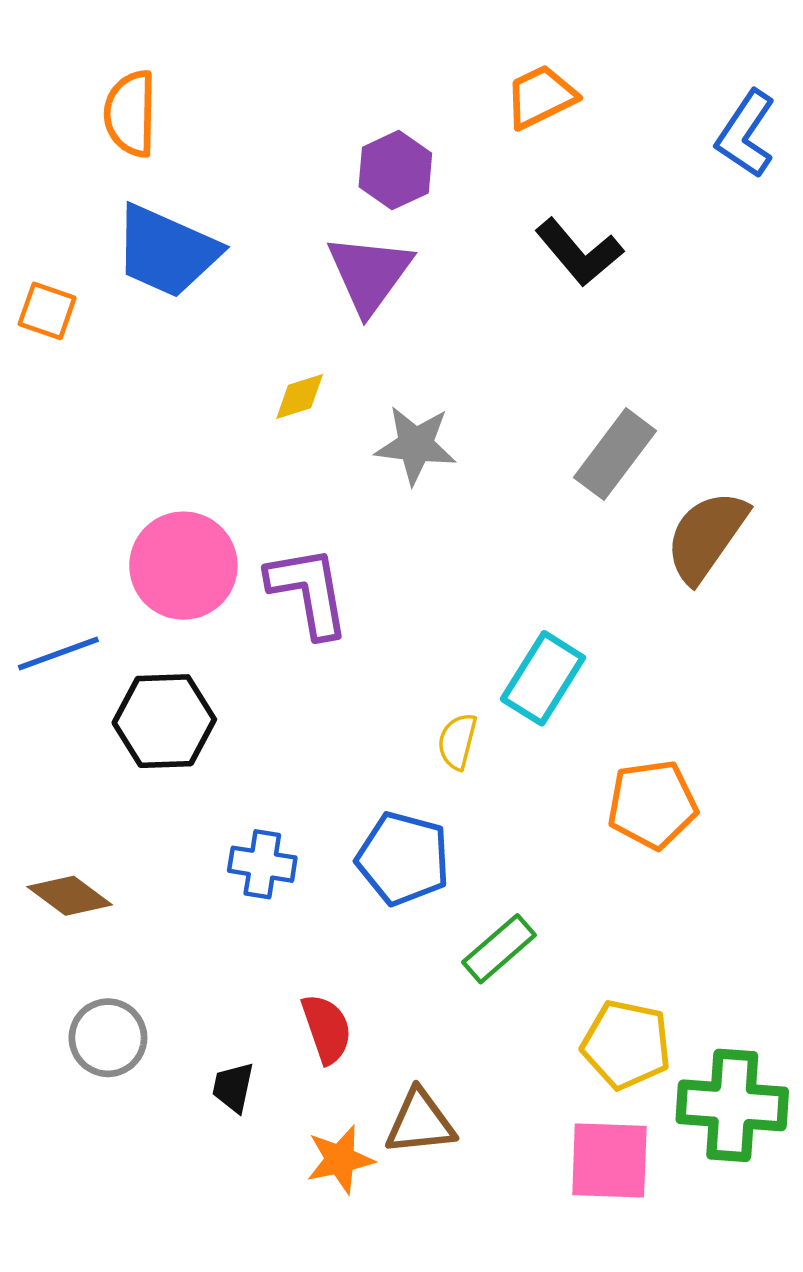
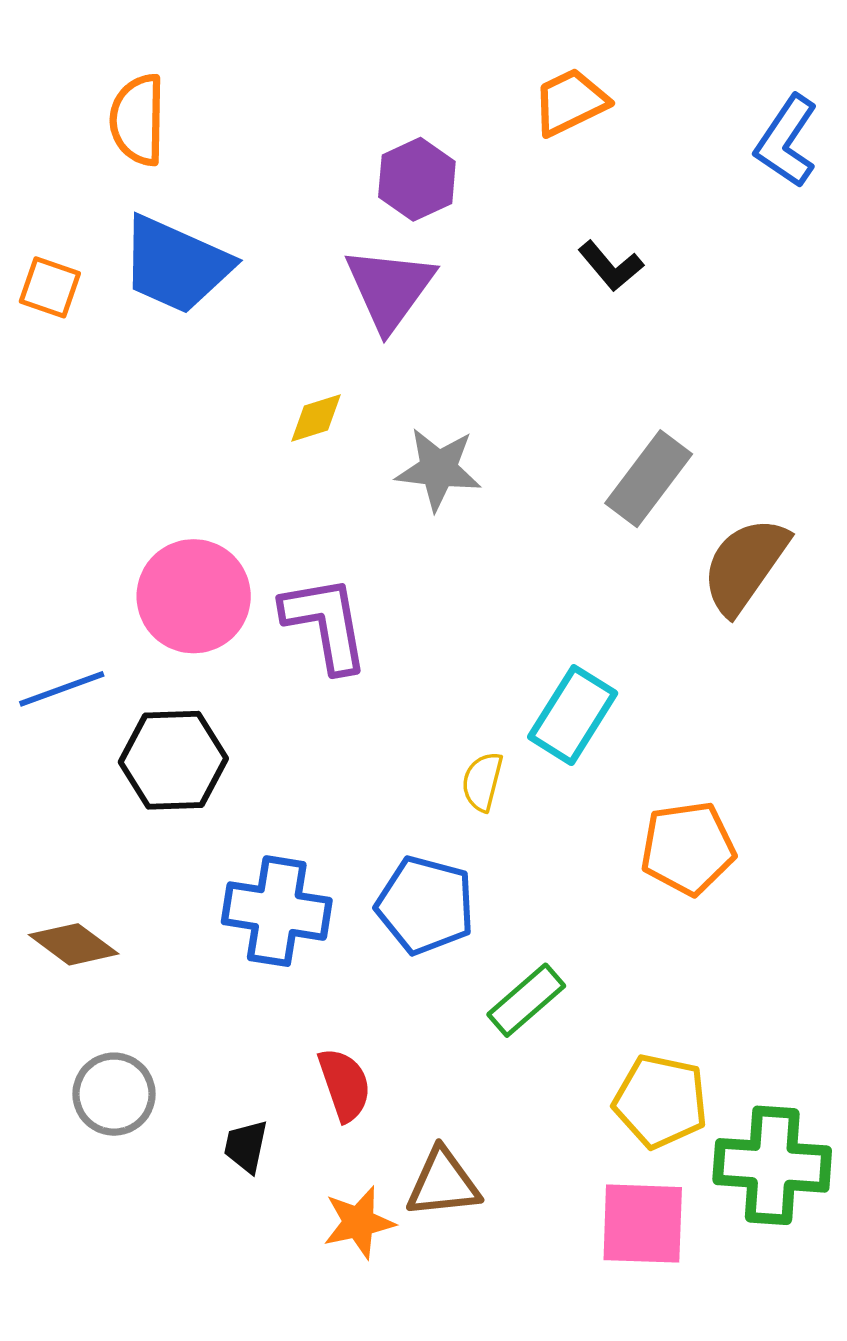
black L-shape: (579, 252) -> (611, 266), size x0.7
orange square: (47, 311) -> (50, 287), moved
blue cross: (262, 864) -> (277, 911), size x1.5

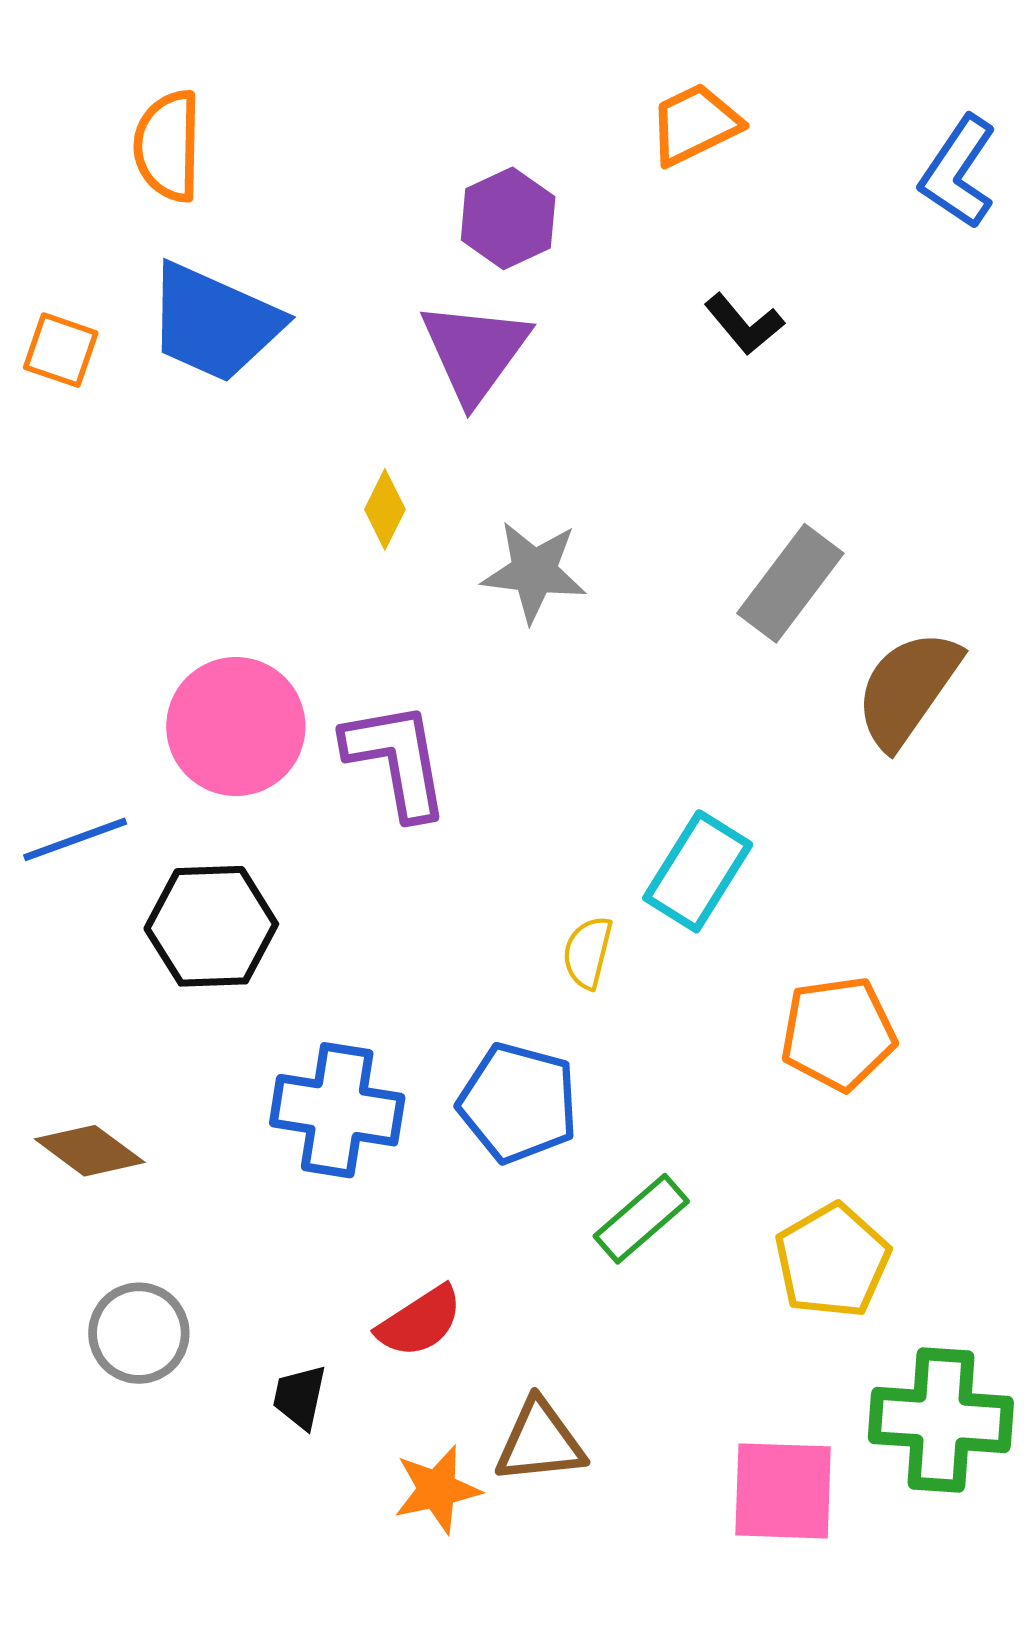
yellow diamond: (316, 418) -> (385, 509), turned -46
red semicircle: (344, 1085) -> (420, 1322), turned 76
yellow pentagon: (661, 1101) -> (832, 1261), moved, turned 30

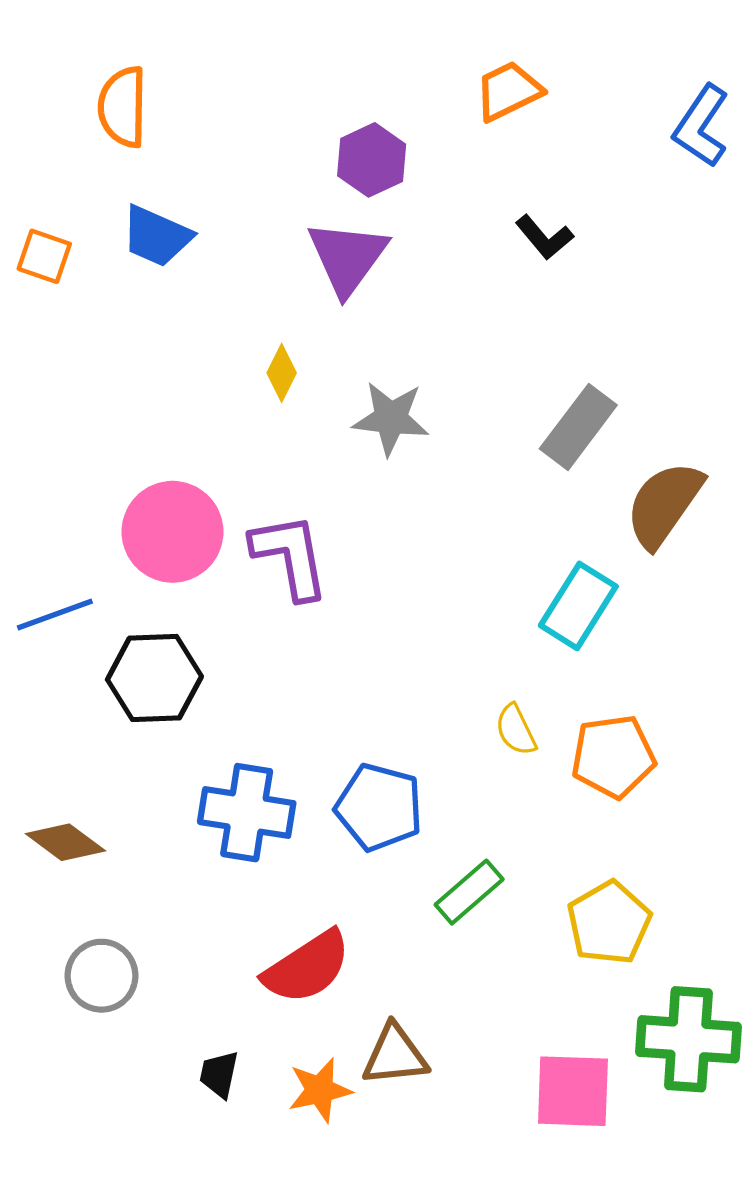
blue trapezoid: (214, 323) -> (157, 236), size x0.7
cyan rectangle: (698, 871) -> (578, 606), moved
yellow semicircle: (588, 952) -> (516, 730), moved, turned -40
red semicircle: (420, 1322) -> (307, 967), size x1.4
black trapezoid: (300, 1397) -> (219, 1074), moved

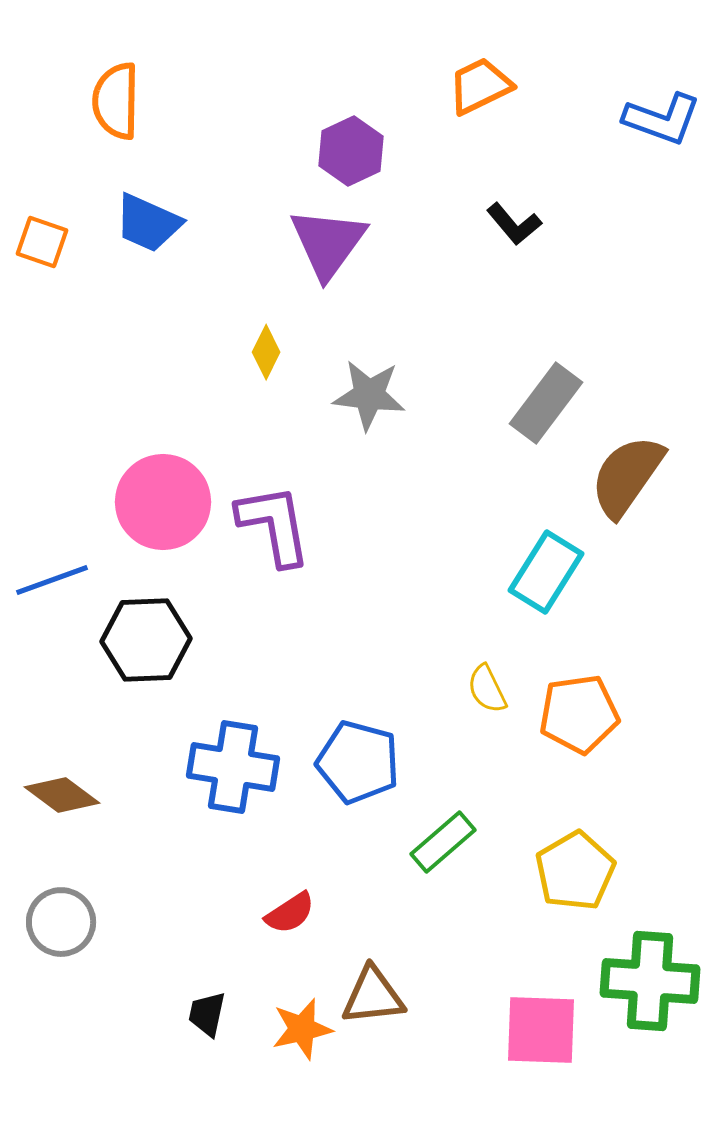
blue L-shape: (701, 126) -> (662, 119), turned -104
red semicircle: (307, 967) -> (290, 913), size x0.6
gray circle: (102, 976) -> (61, 922), moved

